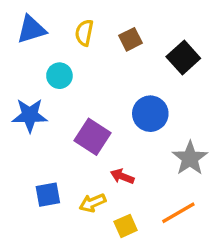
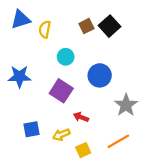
yellow semicircle: (84, 33) -> (45, 29), moved
black square: (183, 57) -> (109, 26), moved
cyan circle: (59, 76) -> (66, 57), moved

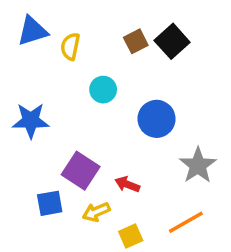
purple square: (61, 91) -> (81, 171), moved

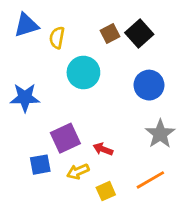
cyan circle: (103, 90) -> (83, 73), size x1.5
blue circle: (157, 119) -> (149, 85), moved
purple square: (81, 171) -> (65, 138), turned 32

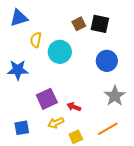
black square: (139, 33) -> (100, 24), turned -36
yellow semicircle: (57, 38) -> (36, 40), moved
blue square: (40, 165) -> (22, 128), moved

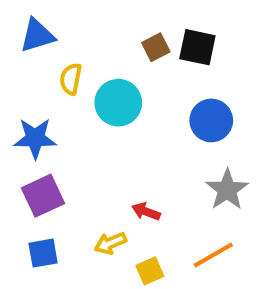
purple square: (47, 99) -> (43, 196), moved

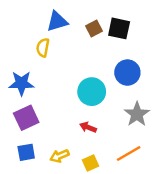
blue triangle: (37, 35) -> (57, 21), moved
cyan circle: (118, 103) -> (92, 92), moved
yellow arrow: (110, 243) -> (60, 156), moved

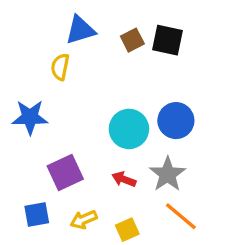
blue circle: (127, 73) -> (176, 121), moved
gray star: (137, 114) -> (168, 174), moved
purple square: (26, 118) -> (65, 173), moved
orange line: (129, 154) -> (181, 216), turned 70

